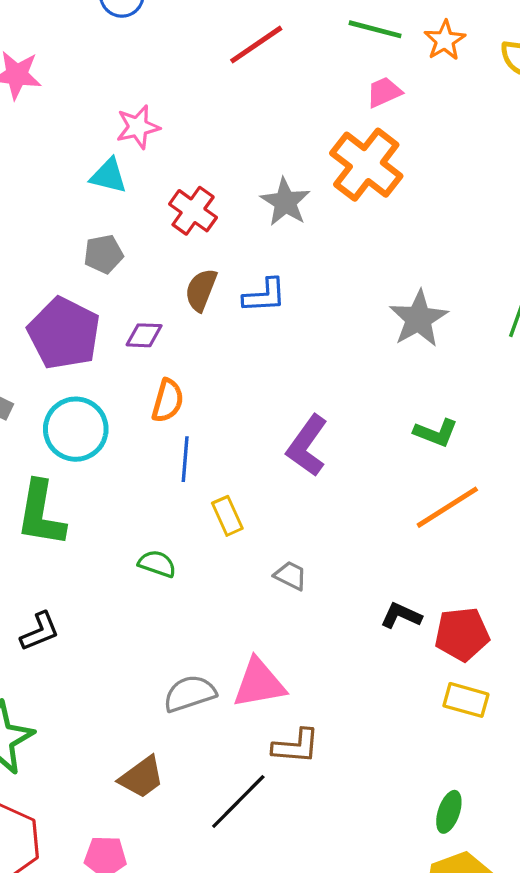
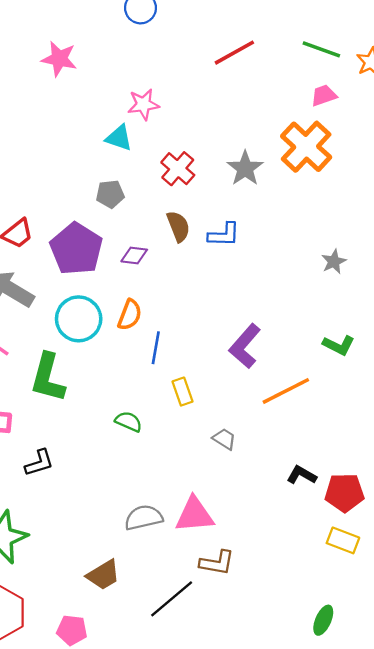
brown semicircle: (201, 290) -> (178, 226), turned 132
gray star: (419, 319) -> (334, 262), size x0.6
orange semicircle: (168, 401) -> (130, 315), moved
orange line: (447, 507) -> (286, 391), moved

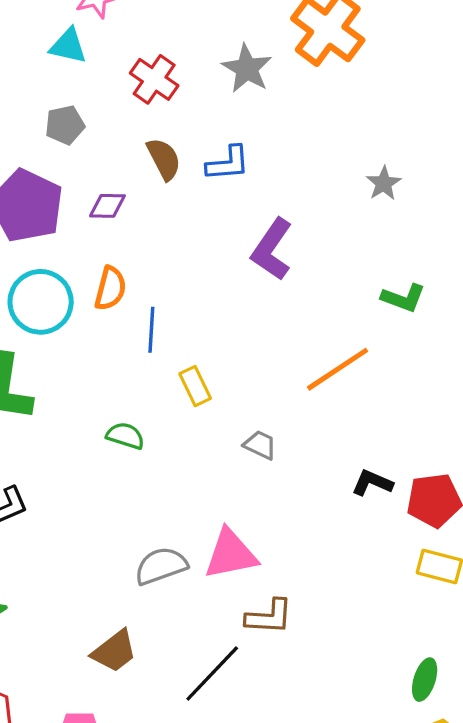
purple L-shape: (245, 346) -> (272, 249), moved

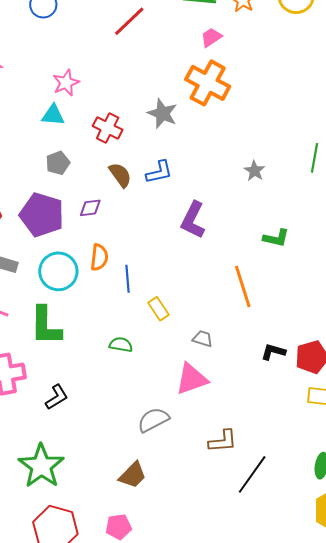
orange line: (338, 369) -> (243, 286), turned -66
pink triangle: (231, 554) -> (192, 379), moved
black line: (212, 674) -> (252, 474), moved

